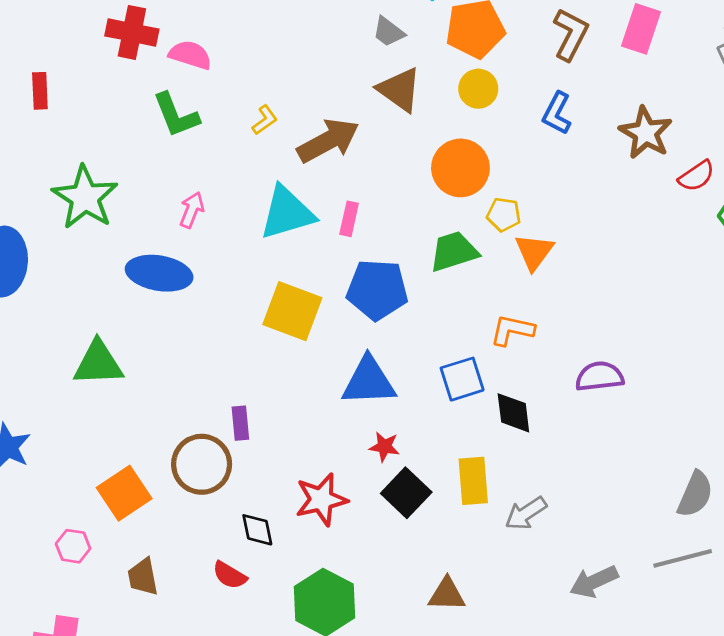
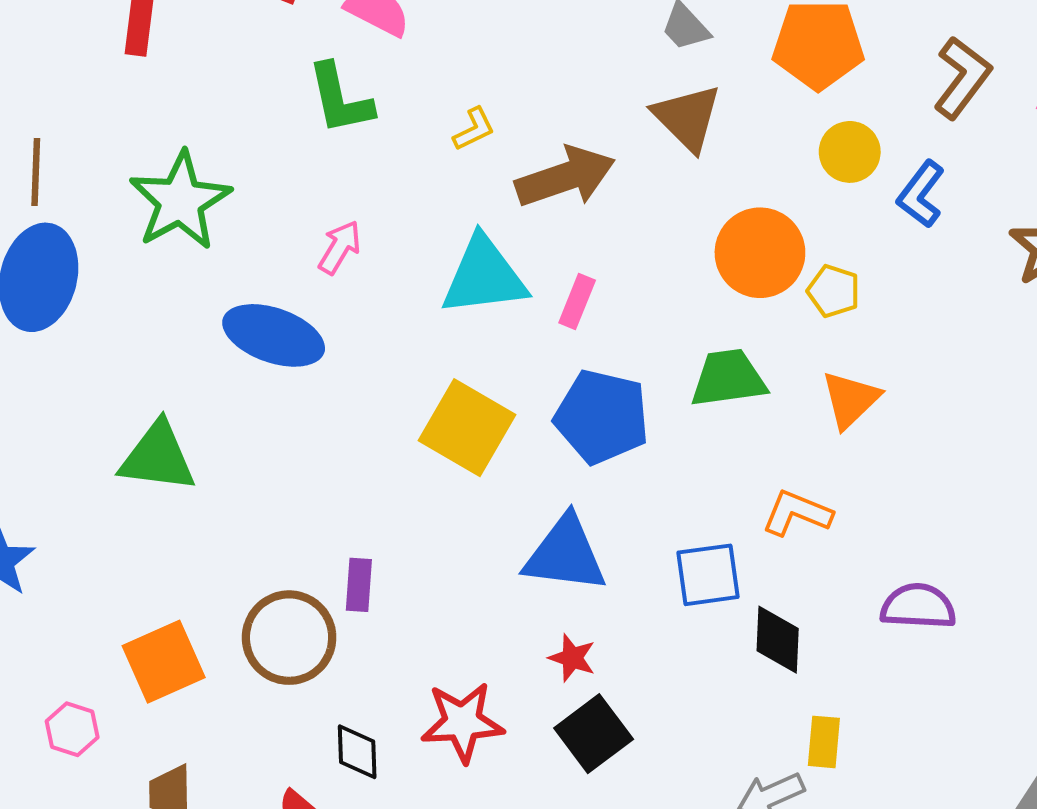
yellow circle: (478, 89) -> (850, 152), moved
yellow pentagon: (504, 215) -> (834, 291), moved
yellow rectangle: (473, 481) -> (824, 742), moved, size x0.7

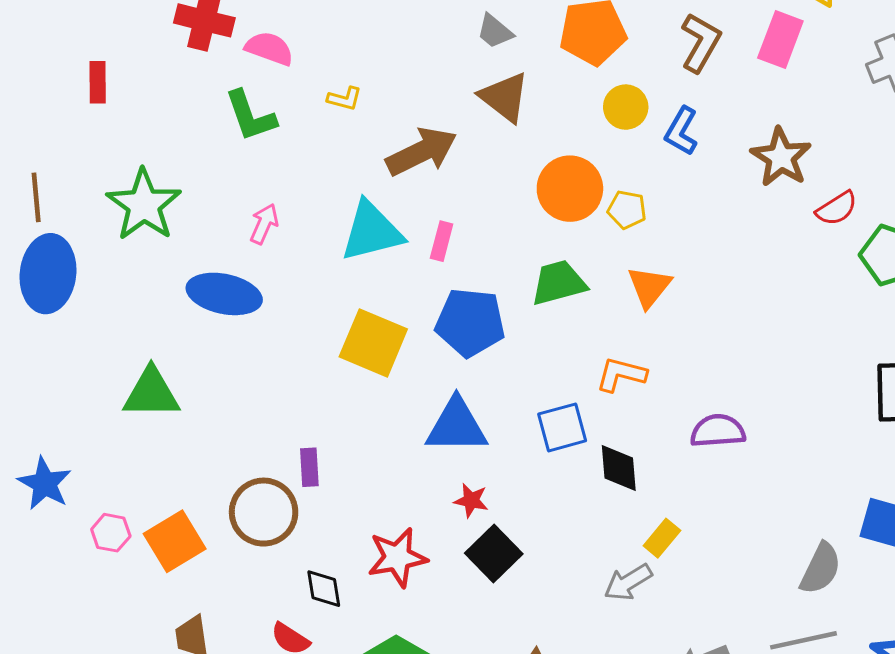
yellow L-shape: (474, 129) -> (345, 99), moved, turned 48
pink hexagon: (72, 729) -> (111, 533), moved
yellow rectangle: (824, 742) -> (662, 538), turned 42

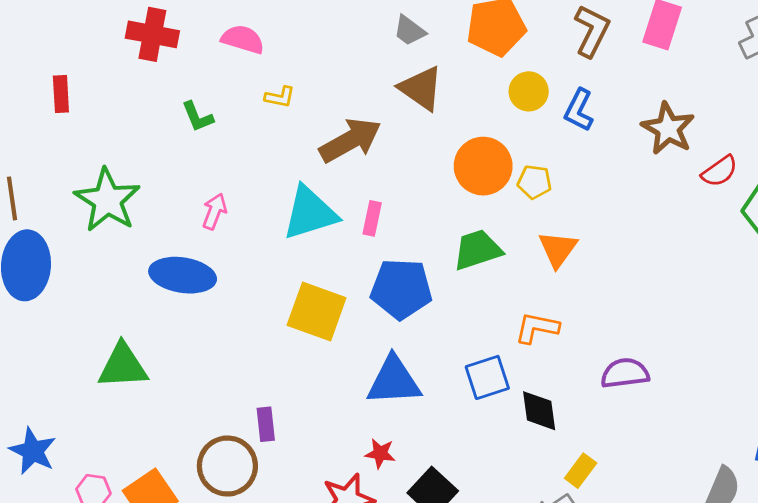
pink semicircle: (269, 48) -> (243, 39), moved
green L-shape: (250, 116) -> (198, 117), size x0.7
red star: (471, 500) -> (380, 453), moved

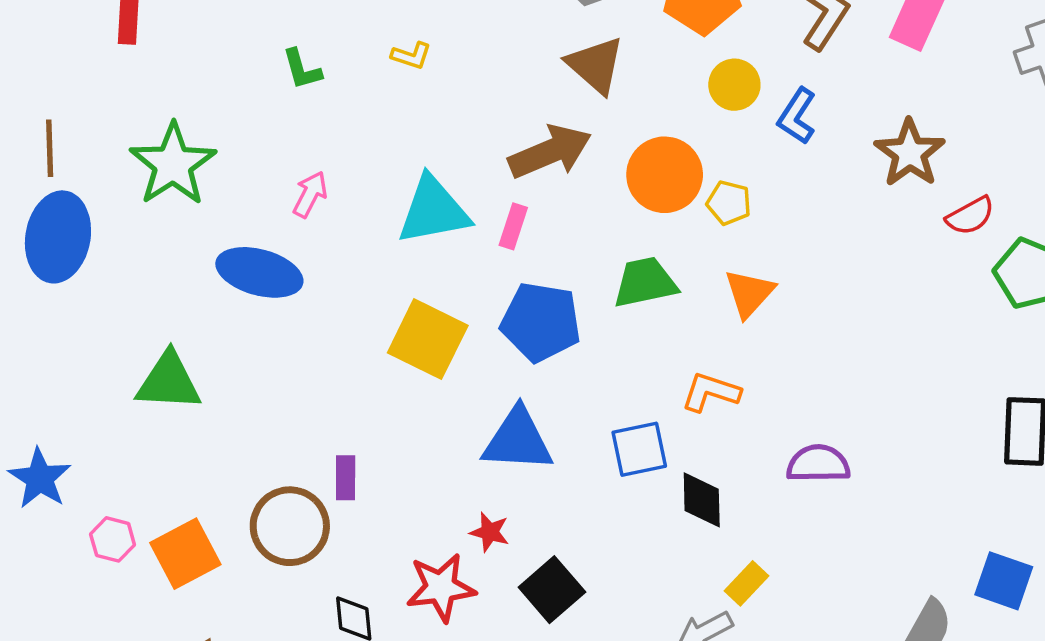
brown arrow: (350, 140) -> (550, 152), moved

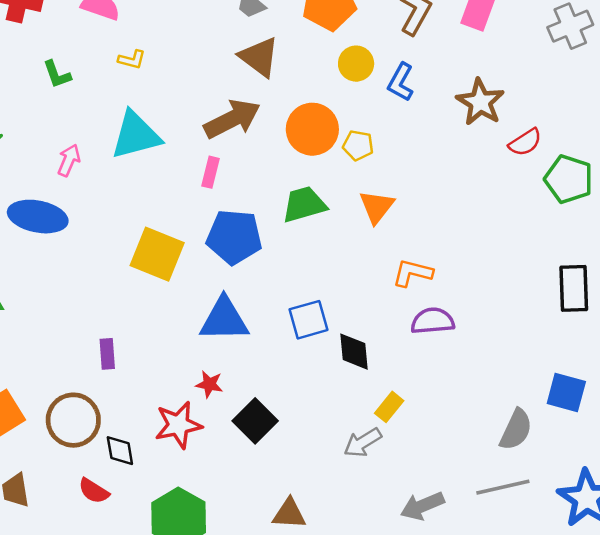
cyan triangle: (433, 210) -> (136, 135), moved
orange L-shape: (711, 392) -> (412, 273), moved
brown circle: (290, 526) -> (73, 420), moved

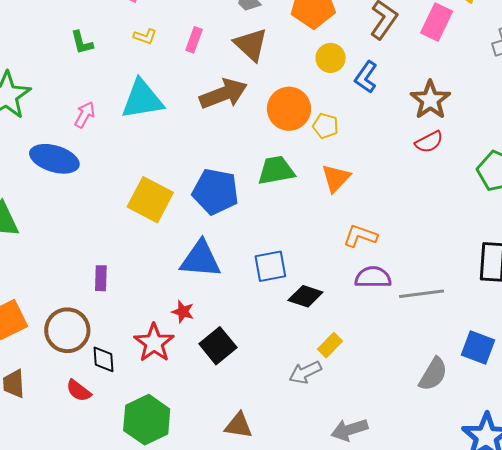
red semicircle: (525, 142) -> (429, 142), moved
pink rectangle: (211, 172) -> (194, 40), moved
black diamond: (354, 352) -> (305, 296), turned -72
red star: (178, 425) -> (154, 343), turned -30
gray line: (503, 487) -> (422, 294), moved

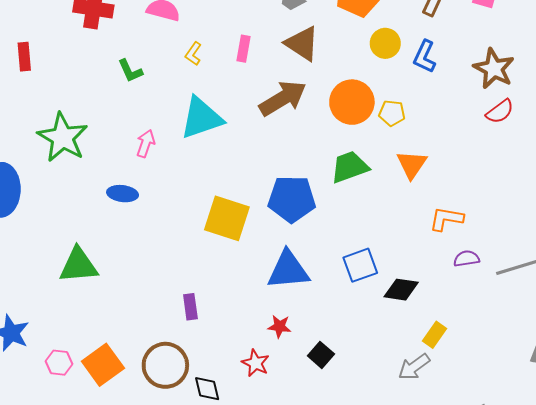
yellow L-shape: (145, 36) -> (193, 54), turned 115
blue ellipse: (54, 159) -> (123, 194), size x0.6
purple semicircle: (373, 277) -> (466, 259), size x0.7
red star: (154, 343) -> (256, 363), size x0.7
black square: (218, 346) -> (321, 355), size x0.7

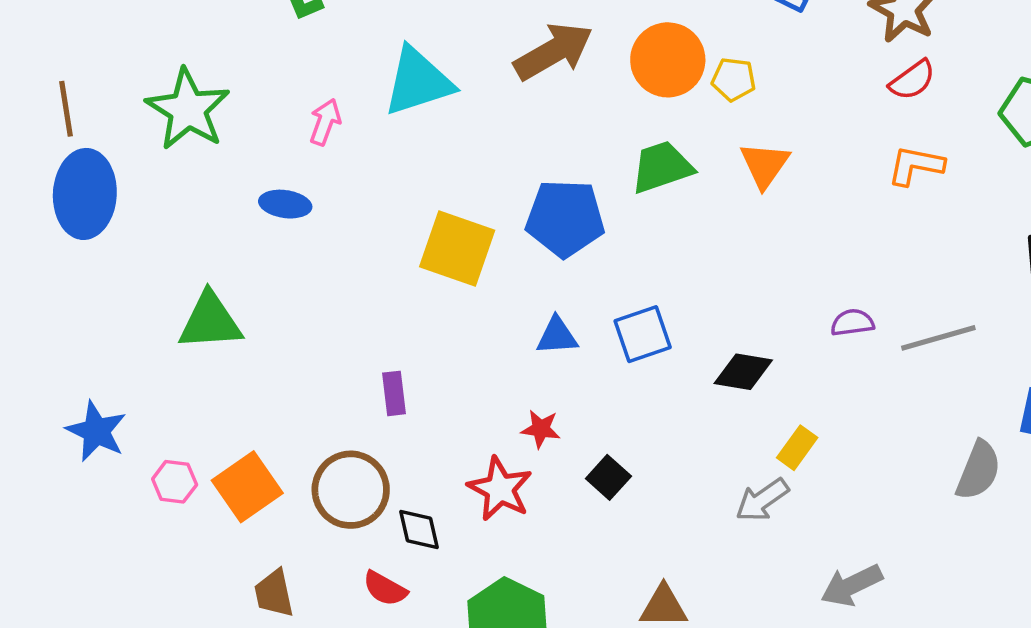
orange L-shape: (446, 219) -> (916, 166), moved
blue square: (360, 265) -> (643, 334), moved
blue triangle: (288, 270) -> (557, 336), size x0.6
red star: (256, 363) -> (500, 489), size x1.4

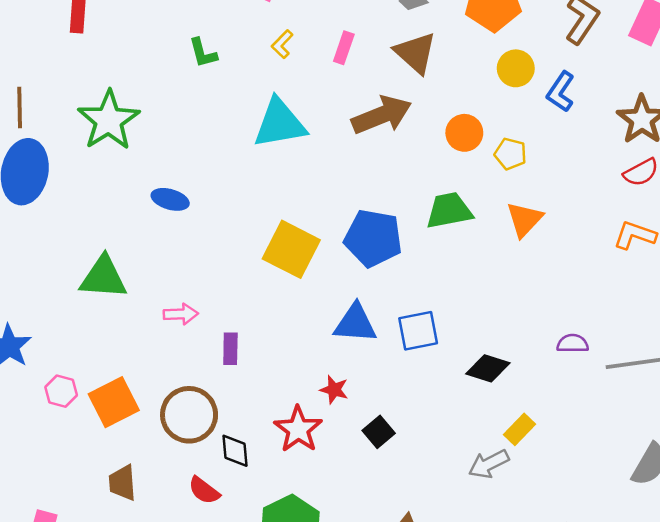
orange circle: (668, 60) -> (464, 133), size x0.7
pink arrow: (325, 122) -> (181, 314), moved, turned 60
blue triangle: (557, 336) -> (355, 323), size x1.4

